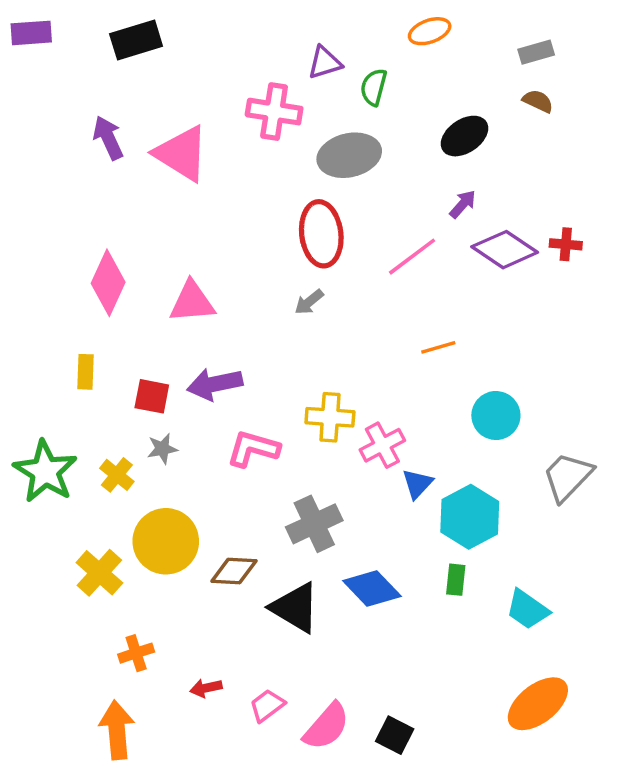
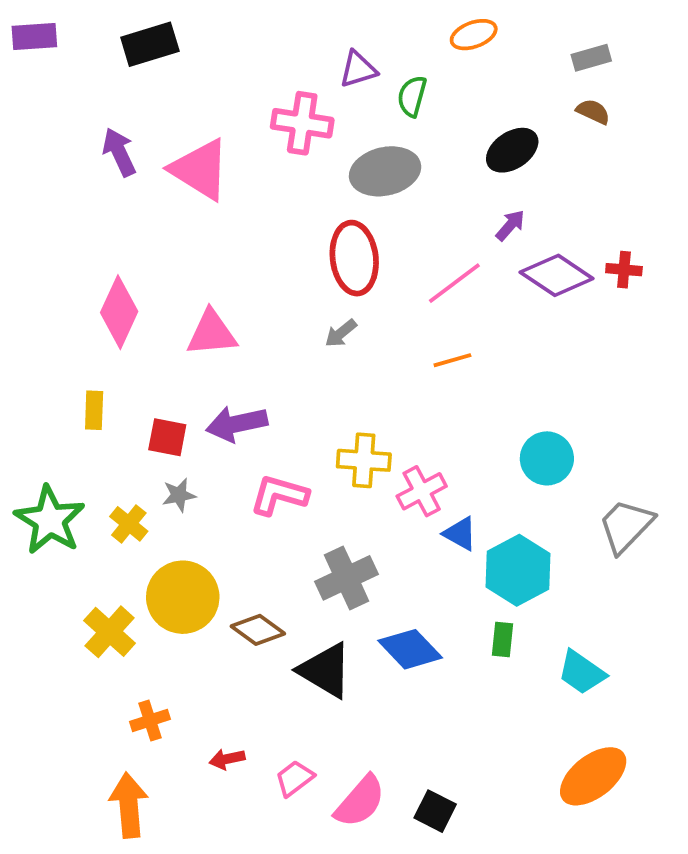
orange line: (438, 347) -> (452, 360), moved
blue triangle: (417, 484) -> (460, 534), turned -44
brown diamond: (234, 571) -> (258, 630), turned 33

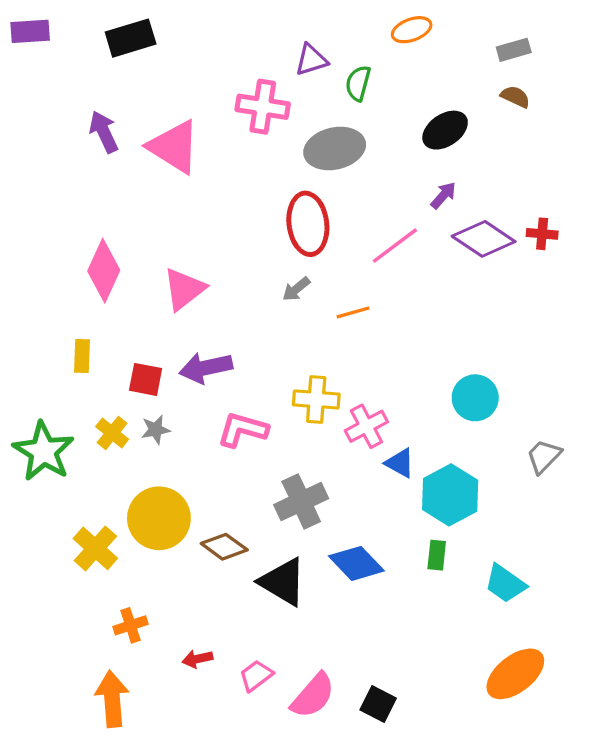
pink triangle: (212, 333) -> (184, 289), turned -33
orange line: (452, 360) -> (353, 312), moved
yellow cross: (129, 524) -> (112, 433), moved
gray trapezoid: (626, 526) -> (544, 456), size x0.7

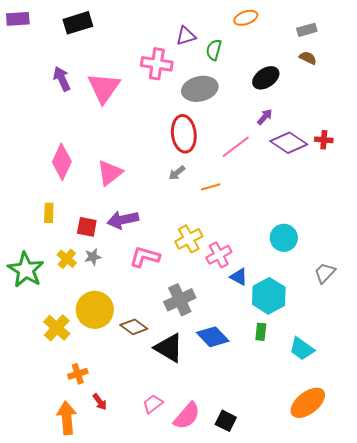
pink triangle: (174, 147) -> (104, 88), turned 33
yellow cross: (316, 399) -> (189, 239), turned -32
red arrow: (197, 659) -> (100, 402), moved, turned -114

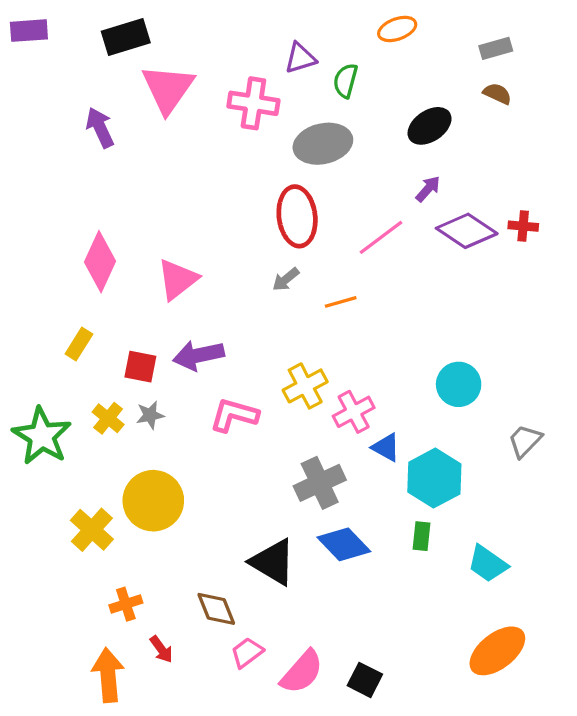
pink triangle: (104, 88) -> (168, 89), moved
yellow rectangle: (49, 213) -> (79, 344), turned 30
gray cross: (180, 300) -> (320, 483), moved
brown diamond: (134, 327) -> (216, 609), moved, turned 32

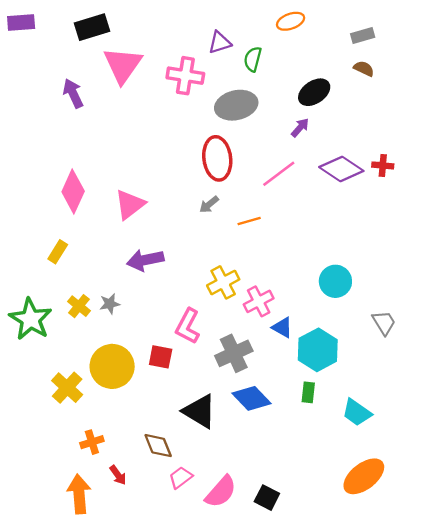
purple arrow: (428, 189) -> (300, 128), moved
red square: (140, 367) -> (161, 357), moved
pink L-shape: (234, 415) -> (188, 326), moved, turned -78
gray trapezoid: (525, 441) -> (384, 323), turned 104

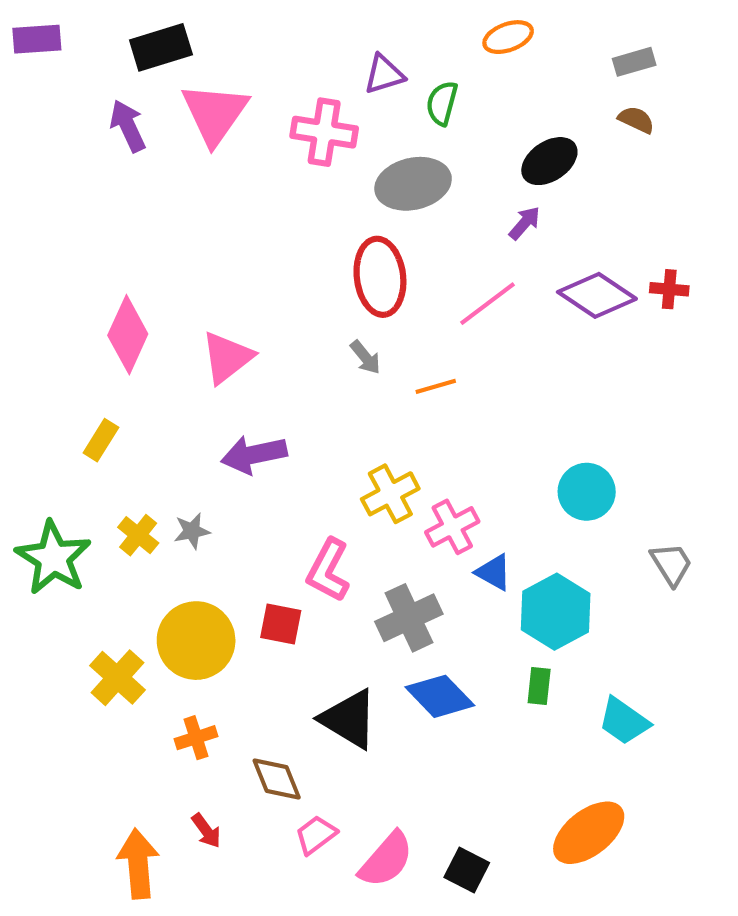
purple arrow: (73, 93) -> (128, 126), moved
gray arrow: (209, 204) -> (365, 357), turned -90
orange cross: (92, 442) -> (196, 738), moved
orange ellipse: (364, 476) -> (589, 833), moved

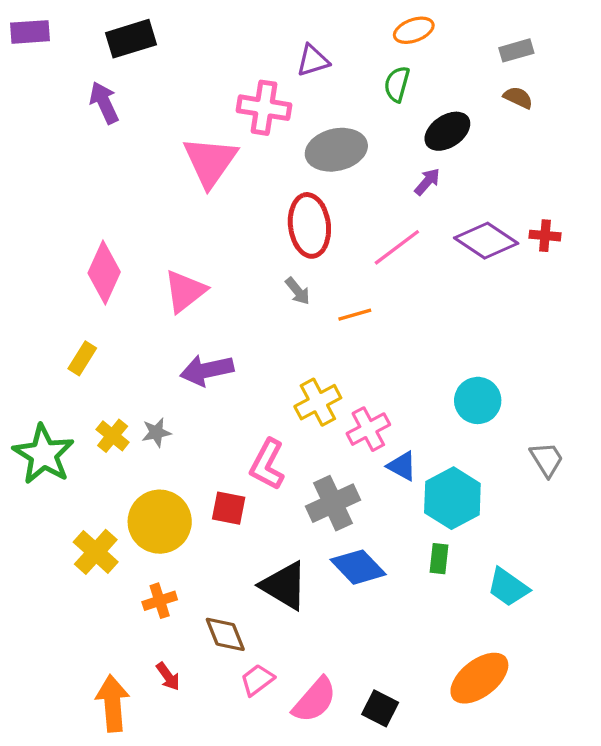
green semicircle: (442, 103) -> (397, 84), moved
pink triangle: (215, 114) -> (210, 162), moved

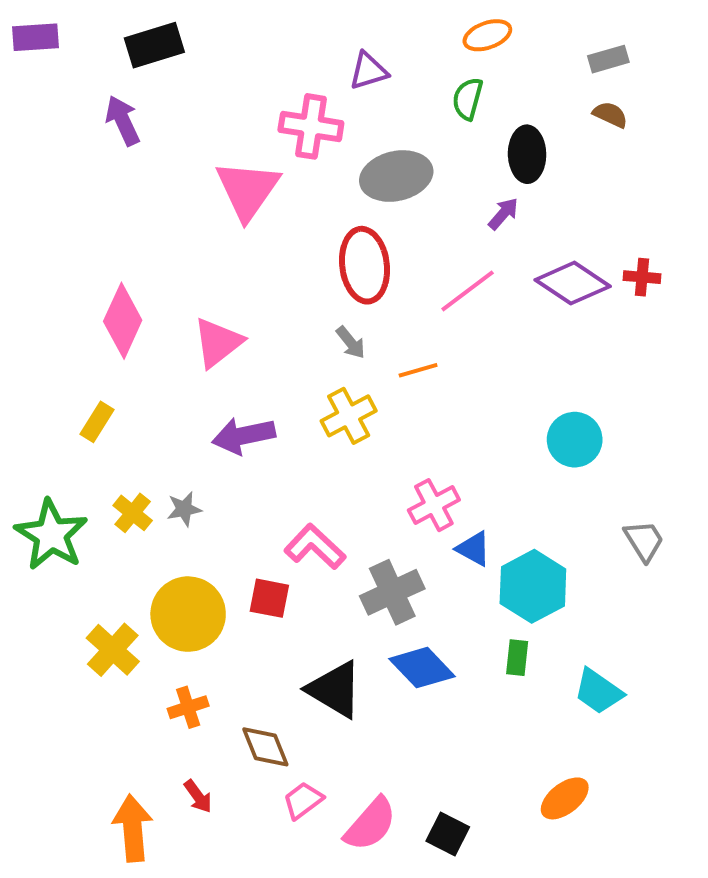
black ellipse: (447, 131) -> (527, 154), turned -57
cyan circle: (478, 400) -> (575, 440), moved
yellow cross: (318, 402) -> (349, 416), moved
pink L-shape: (267, 464) -> (315, 547), turned 105
orange ellipse: (479, 678) -> (565, 798), size x0.7

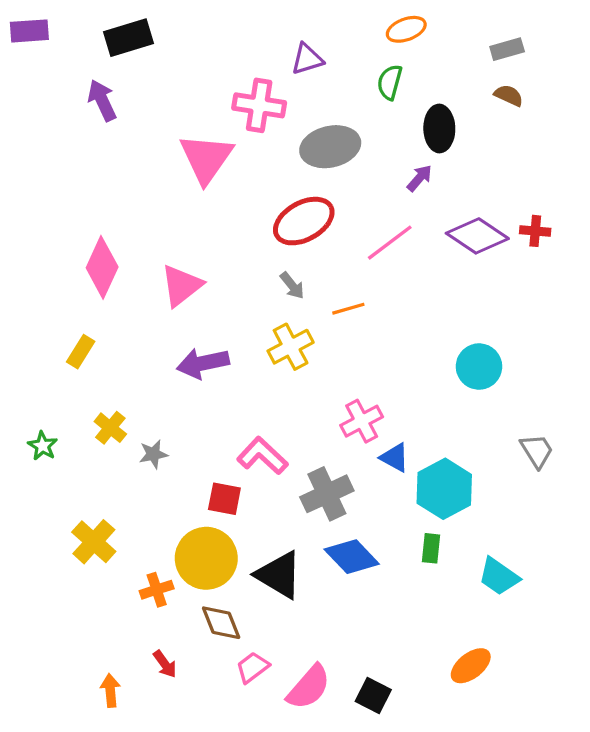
red ellipse: (365, 265) -> (304, 221), turned 68
gray star: (184, 509) -> (153, 454), moved
green star: (51, 535) -> (43, 446), size x0.5
yellow circle: (188, 614) -> (206, 558), moved
orange arrow: (133, 828) -> (110, 691), size x0.6

